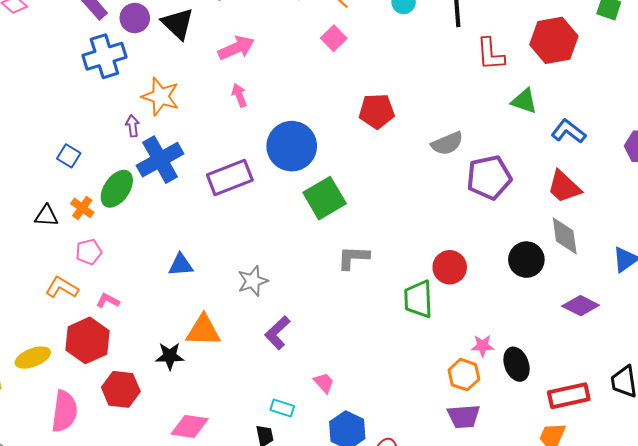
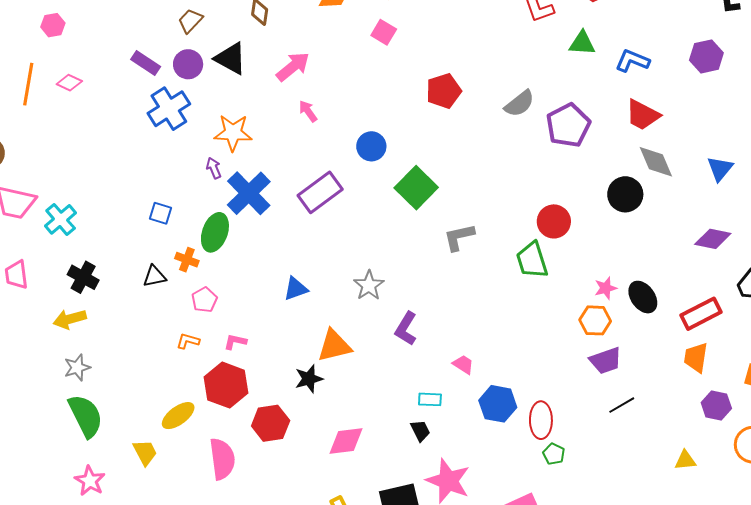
blue circle: (292, 146) -> (371, 146), size x0.6
orange L-shape: (62, 287) -> (188, 341), size x0.7
purple diamond: (581, 306) -> (713, 239), moved

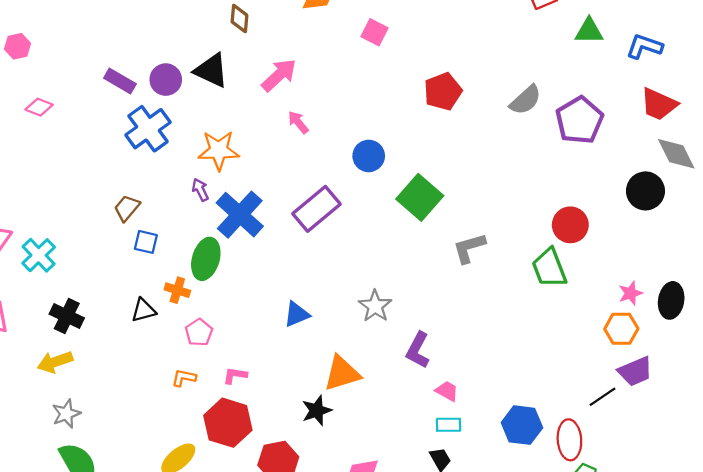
brown trapezoid: (190, 21) -> (127, 208), moved
black ellipse: (643, 297) -> (671, 300), turned 48
pink trapezoid: (463, 364) -> (447, 391), moved
black line: (622, 405) -> (602, 397), moved

